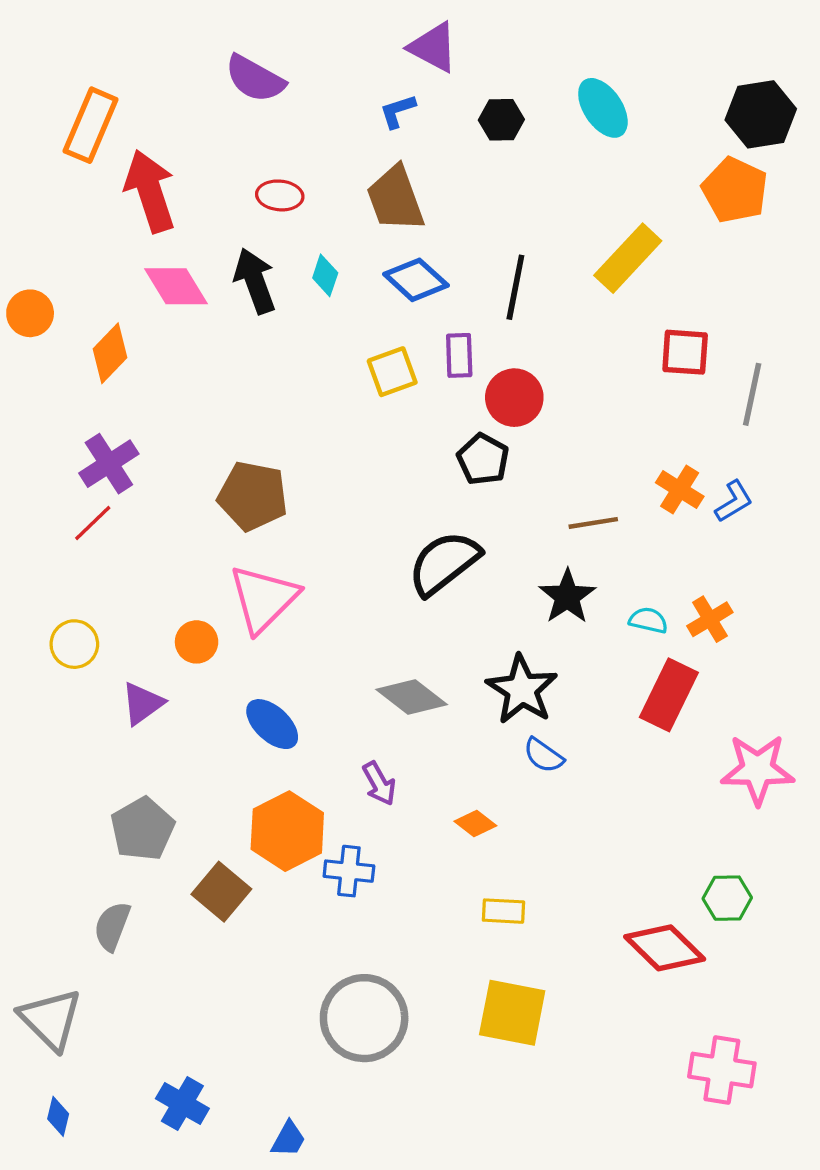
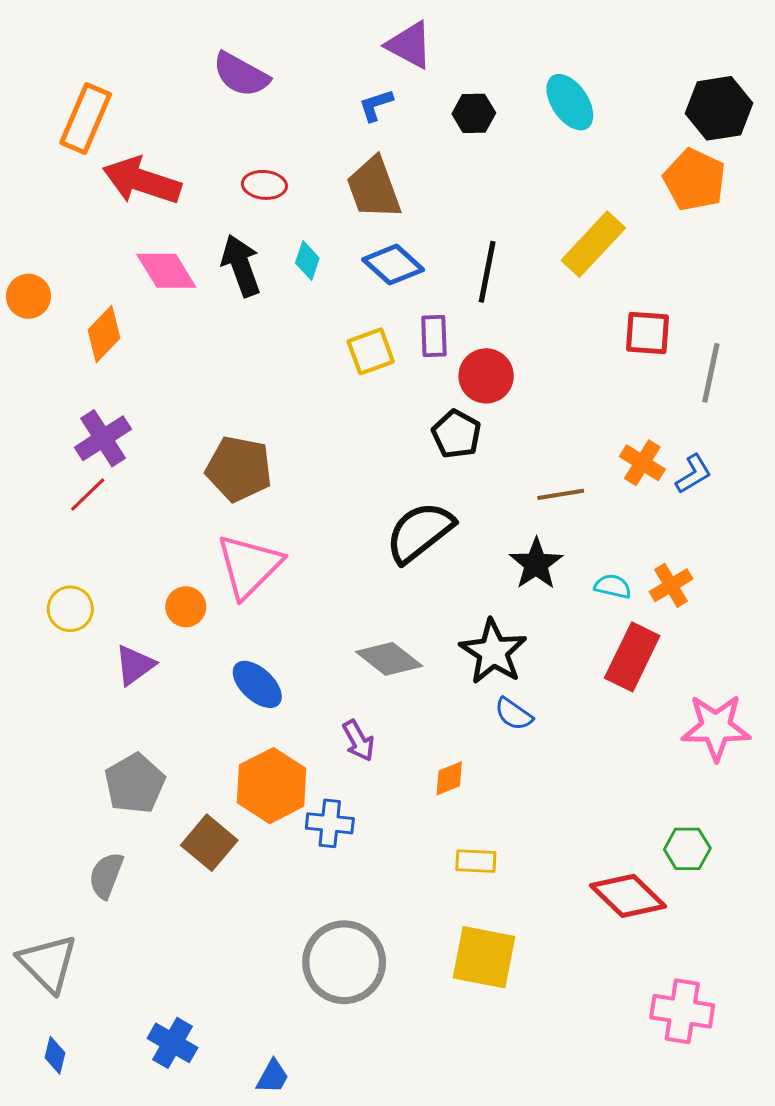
red arrow: (150, 191) -> (142, 181), turned -54
orange diamond: (475, 824) -> (449, 778), turned -60

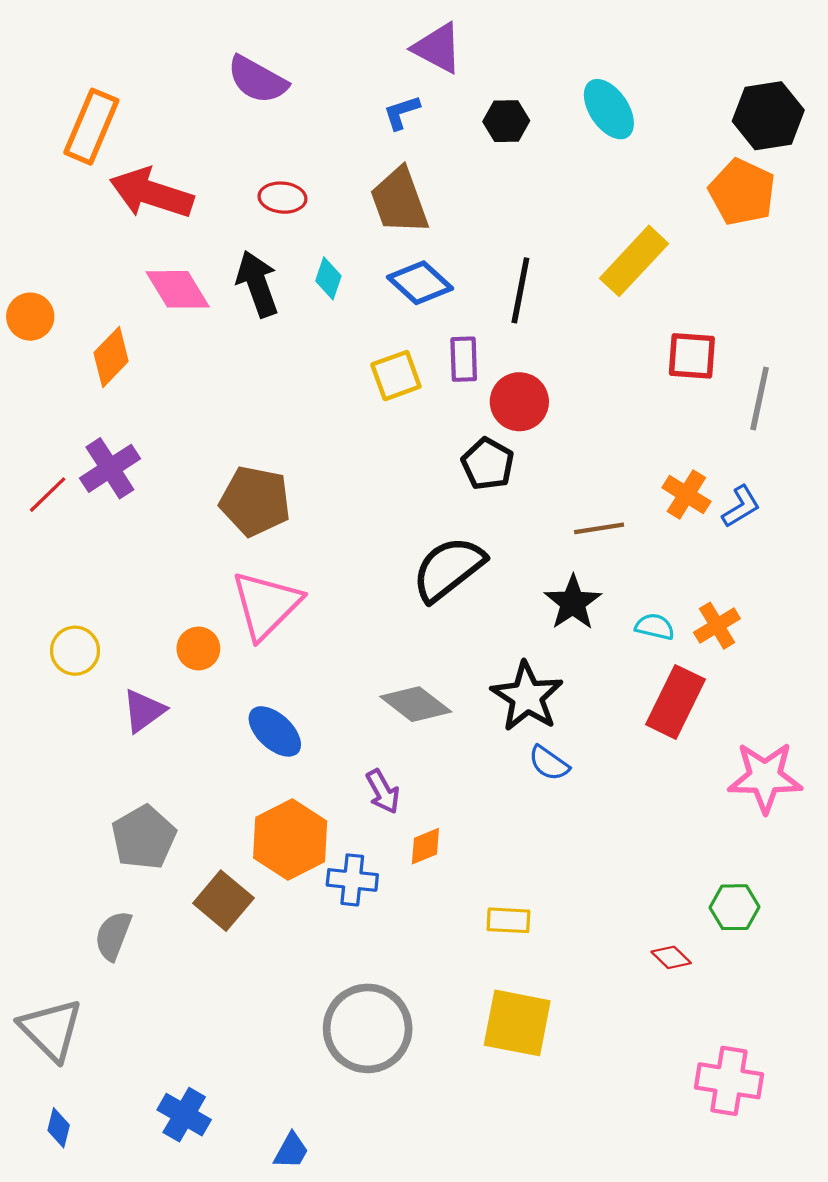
red line: (88, 494) -> (48, 495), moved
orange diamond: (449, 778) -> (425, 846), moved
red diamond: (628, 896) -> (671, 957), size x0.5

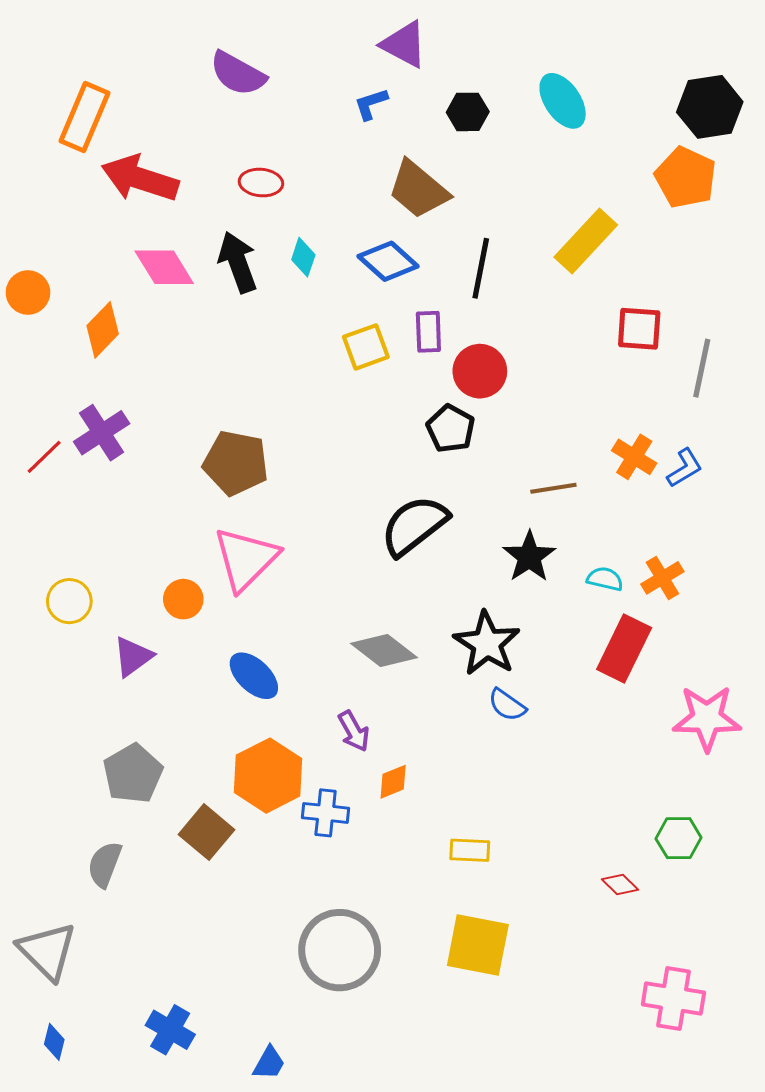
brown trapezoid: (399, 201) -> (418, 190), moved, turned -30

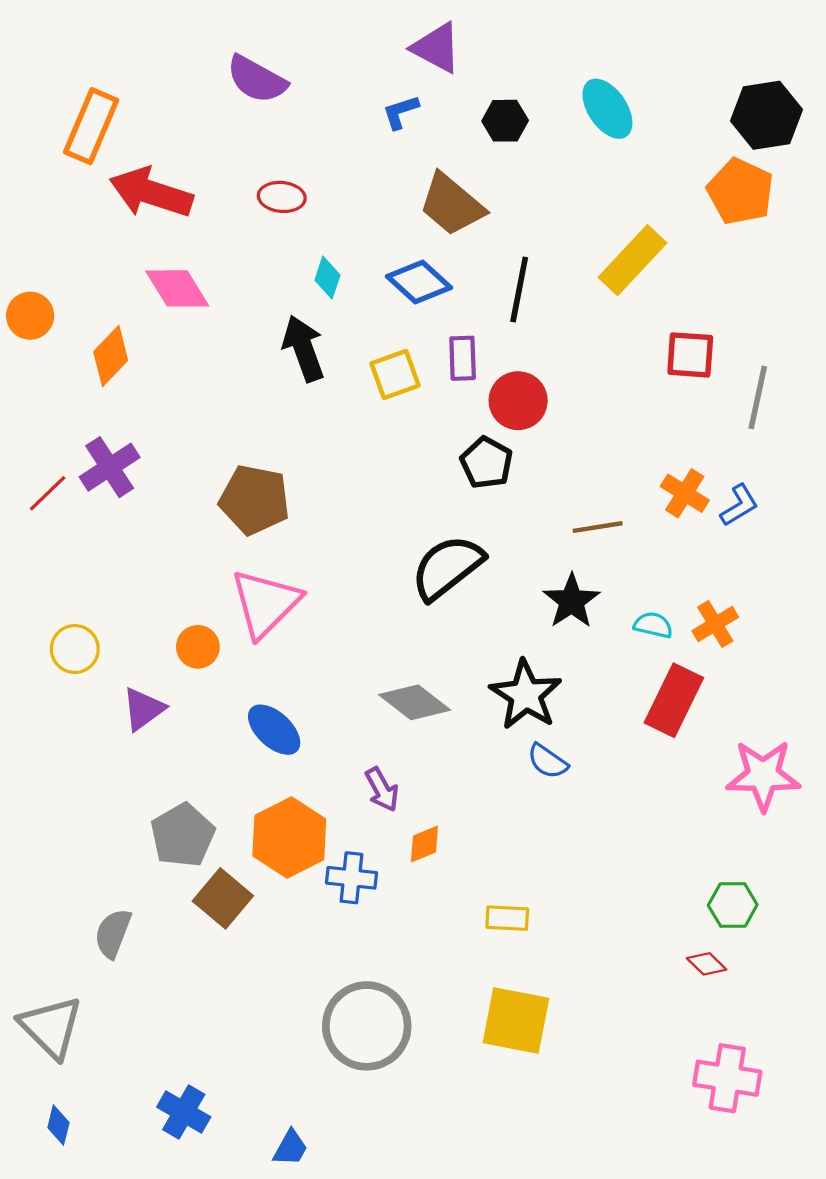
black arrow: (238, 262) -> (304, 348), moved
gray pentagon: (133, 774) -> (183, 835), moved
red diamond: (620, 885) -> (707, 964), moved

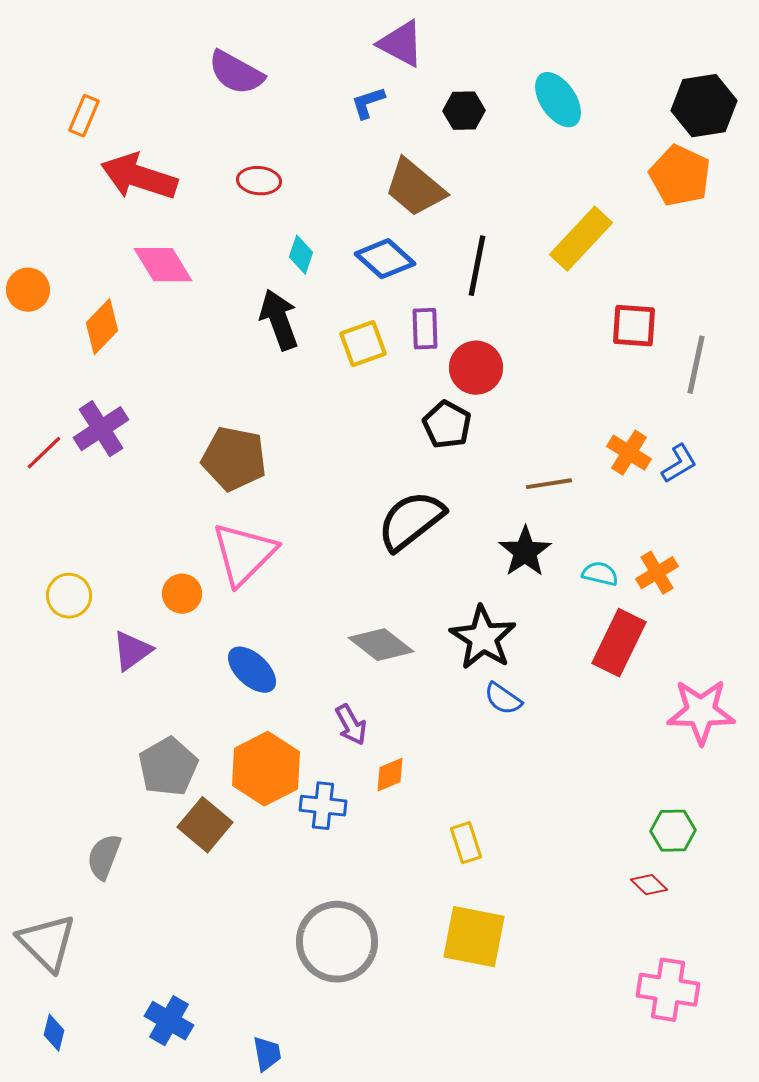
orange rectangle: (91, 126) -> (84, 116), size x0.6
yellow rectangle: (507, 918) -> (466, 843), turned 69
blue trapezoid: (290, 1148) -> (267, 1054), turned -39

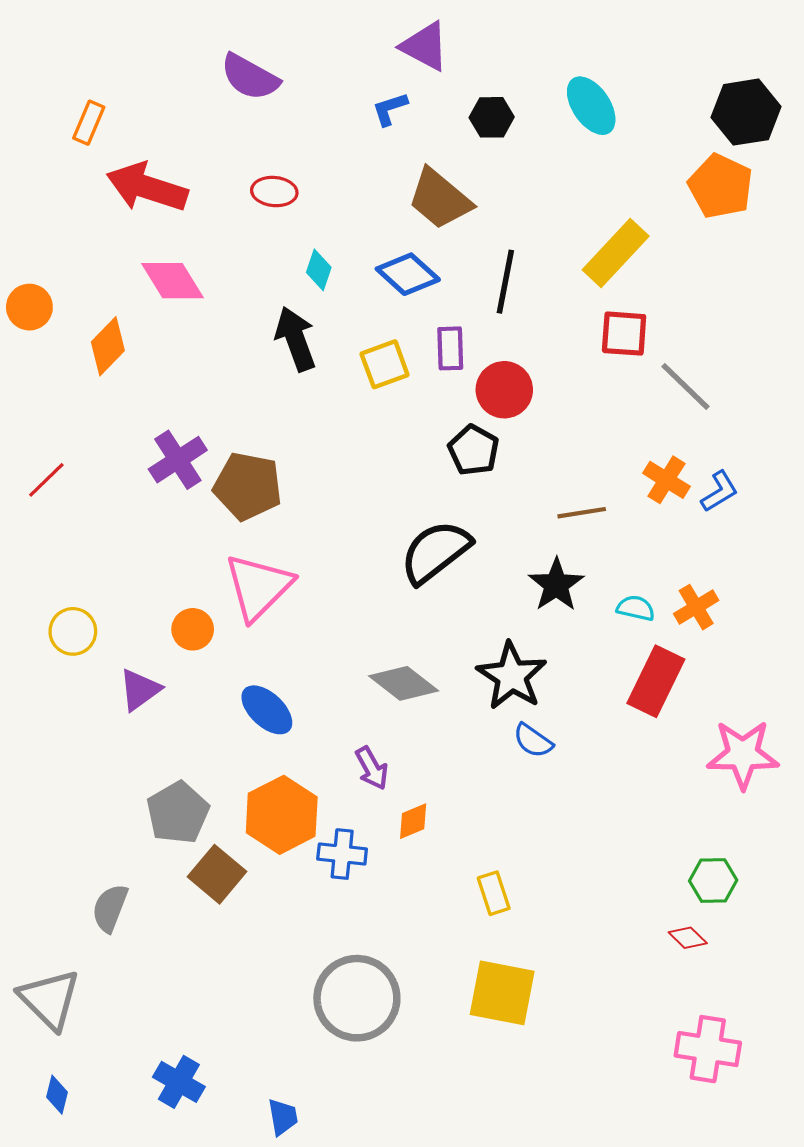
red square: (634, 326) -> (624, 334), moved
gray line: (696, 365) -> (686, 387), moved, turned -58
purple cross: (101, 429) -> (178, 460), moved

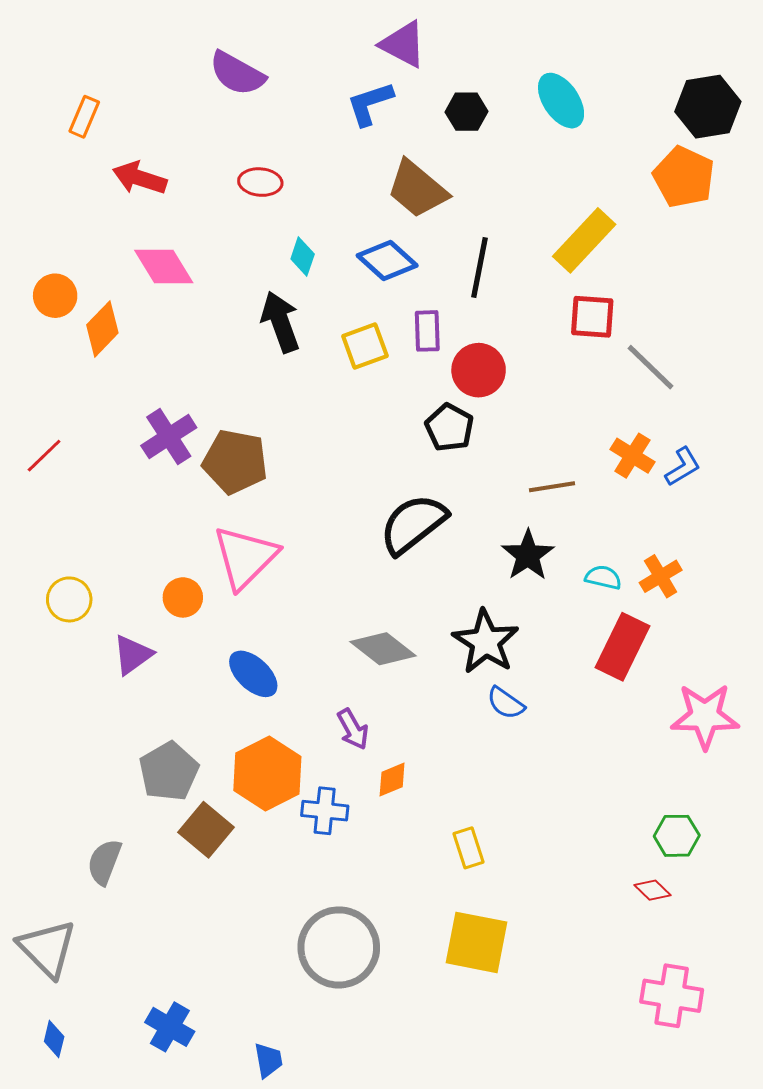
blue L-shape: (390, 109) -> (370, 104), size x1.4
red arrow: (147, 187) -> (140, 178), size x0.7
orange circle: (29, 307) -> (55, 296), moved

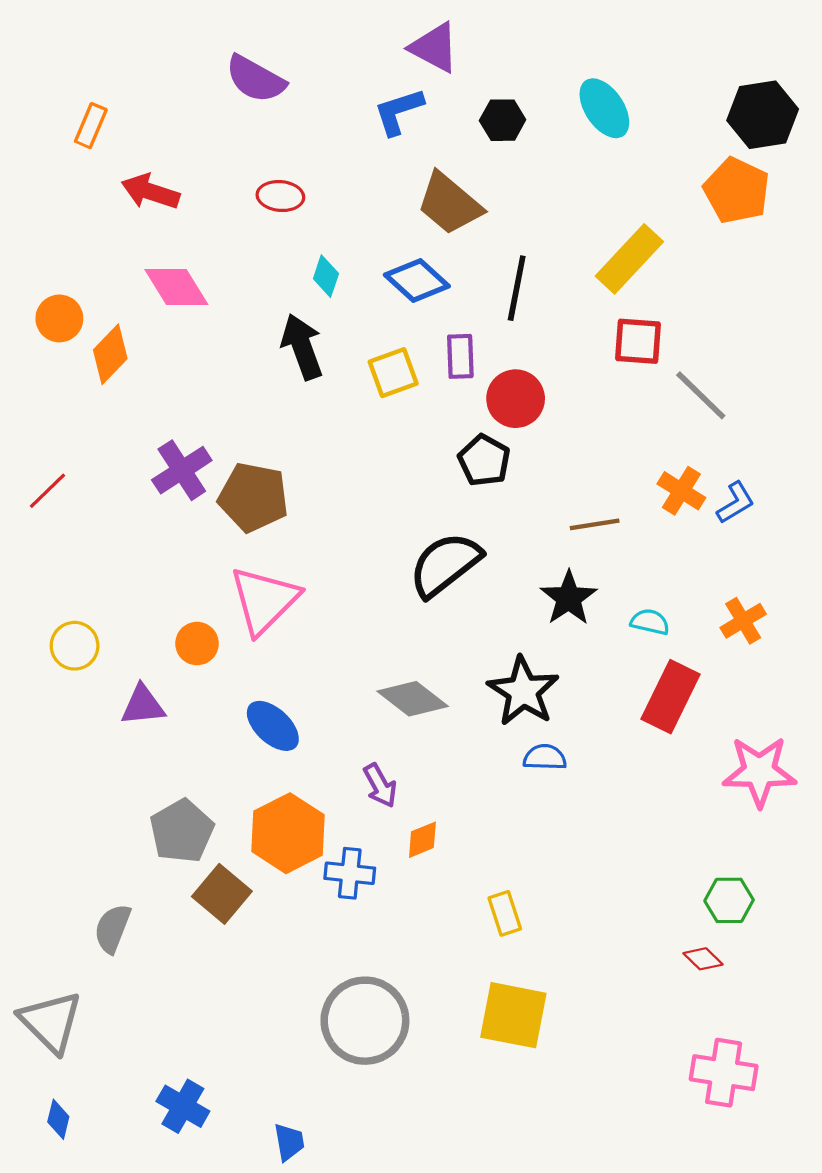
orange cross: (661, 576) -> (743, 621), moved
purple triangle: (133, 655) -> (143, 705), turned 30
blue semicircle: (506, 703) -> (545, 757), turned 147

